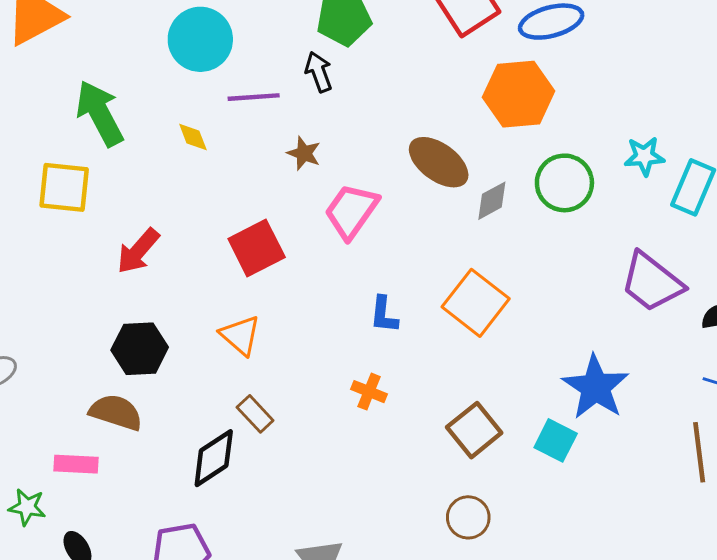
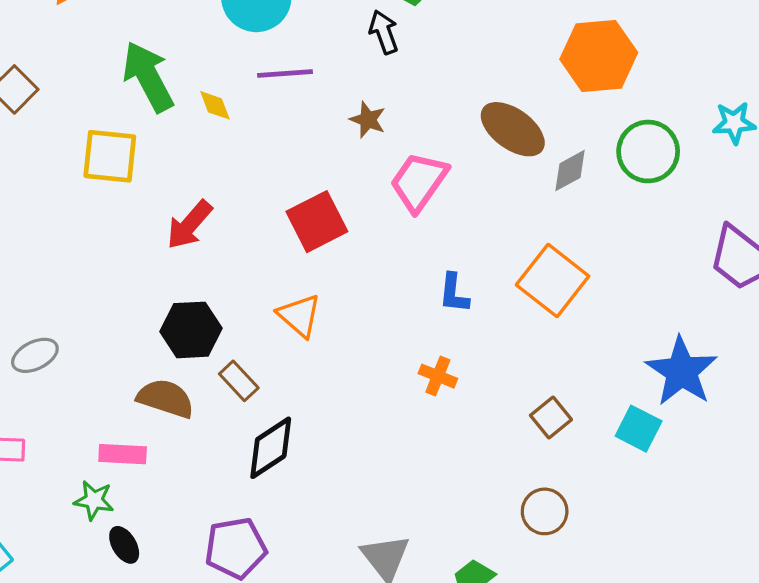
purple line: (254, 97) -> (285, 73), moved
yellow diamond: (193, 137) -> (215, 105), moved
brown rectangle: (255, 414) -> (239, 381), moved
brown square: (474, 430) -> (551, 417), size x0.7
green star: (27, 507) -> (94, 500), moved

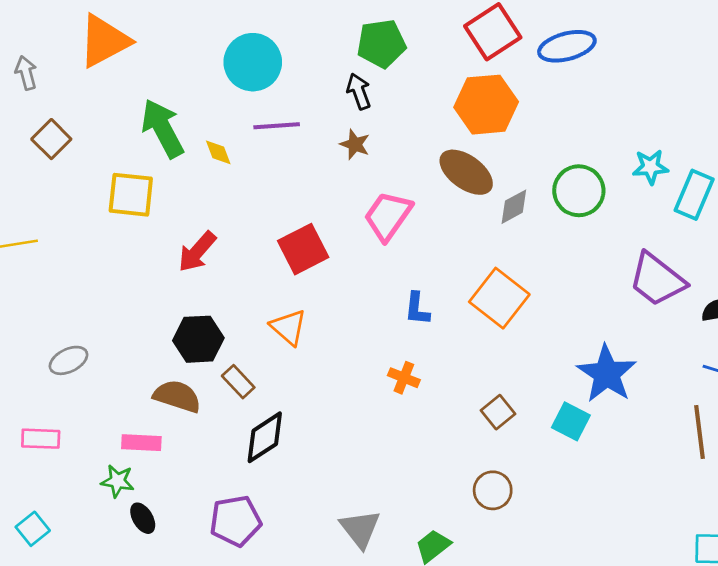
orange hexagon: (599, 56) -> (486, 105), moved
brown star: (368, 120) -> (355, 144), moved

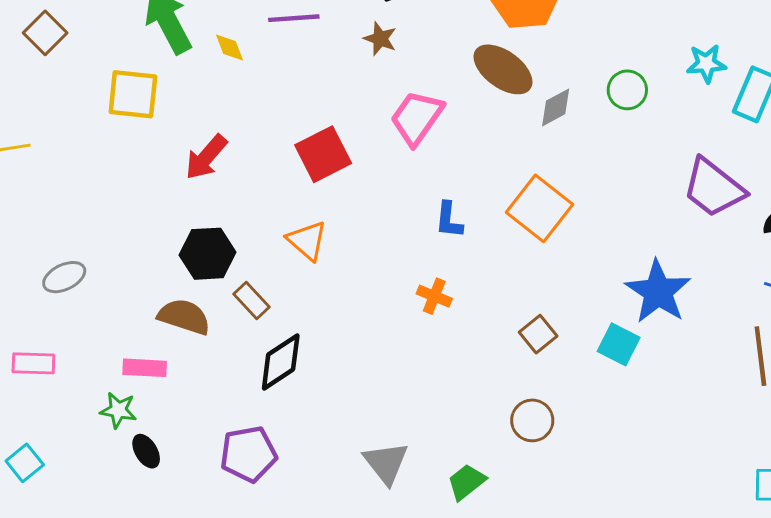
green circle: (579, 191) -> (627, 90), size x0.7

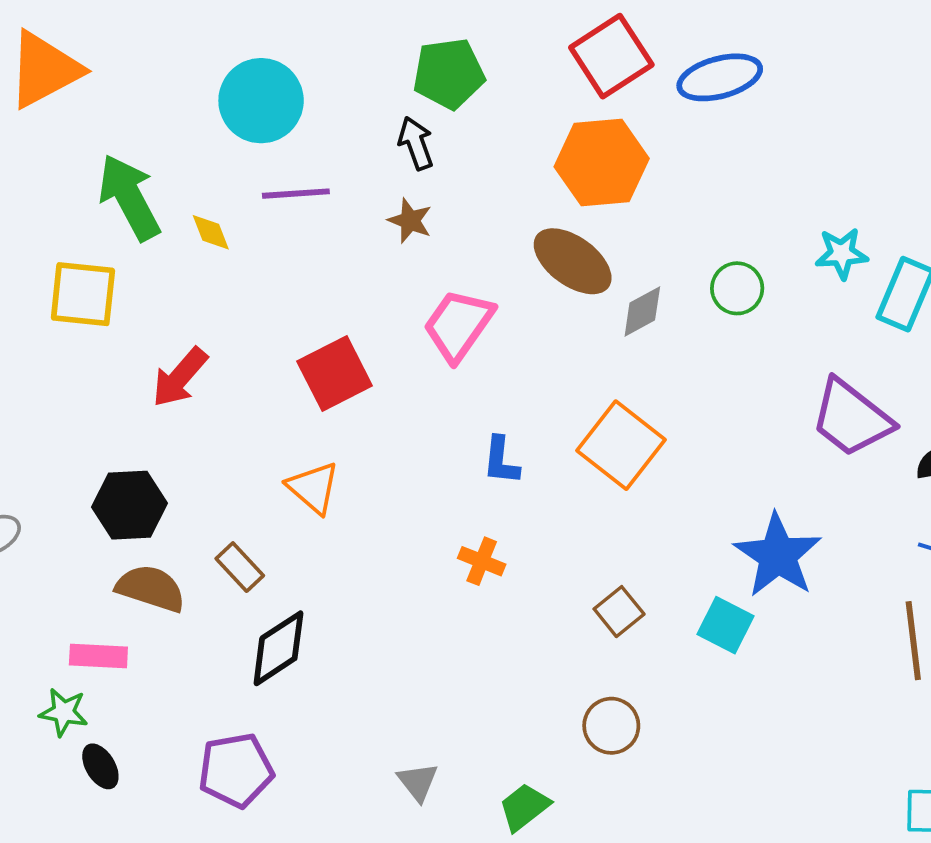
black hexagon: (208, 254) -> (129, 505), moved
gray triangle: (386, 463) -> (418, 782), size x0.7

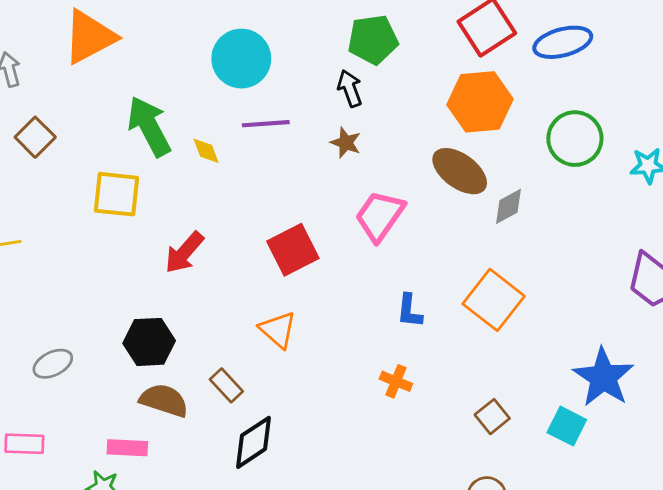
green circle: (737, 288) -> (575, 139), moved, size x1.5

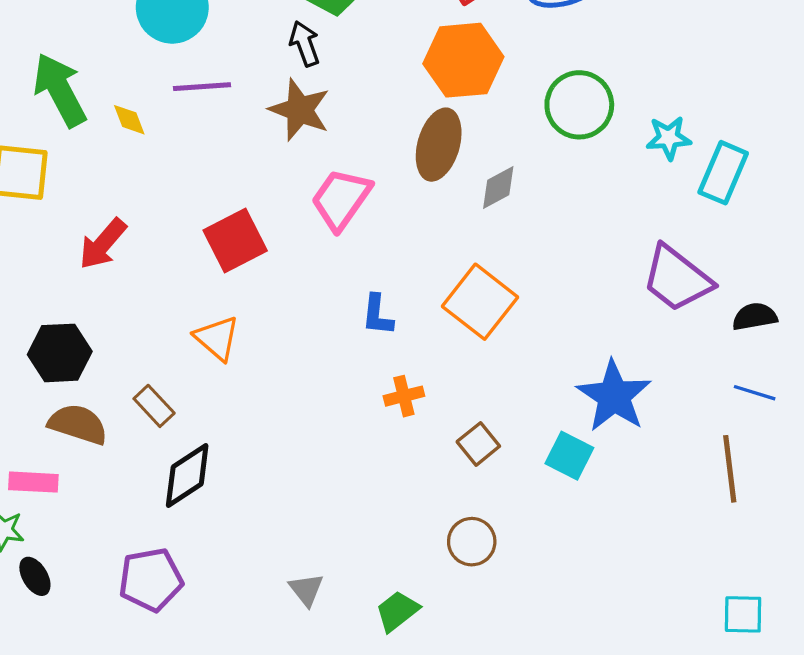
brown star: (346, 143) -> (300, 110), size x1.6
brown ellipse: (460, 171) -> (439, 145), turned 70
orange cross: (396, 381) -> (404, 396), moved, turned -36

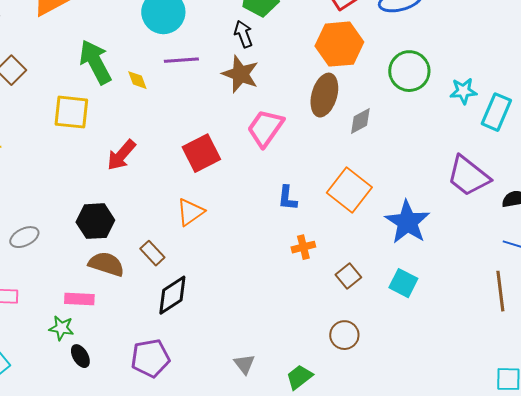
orange triangle: (217, 338) -> (190, 212), turned 44
blue star: (614, 396) -> (407, 222), moved

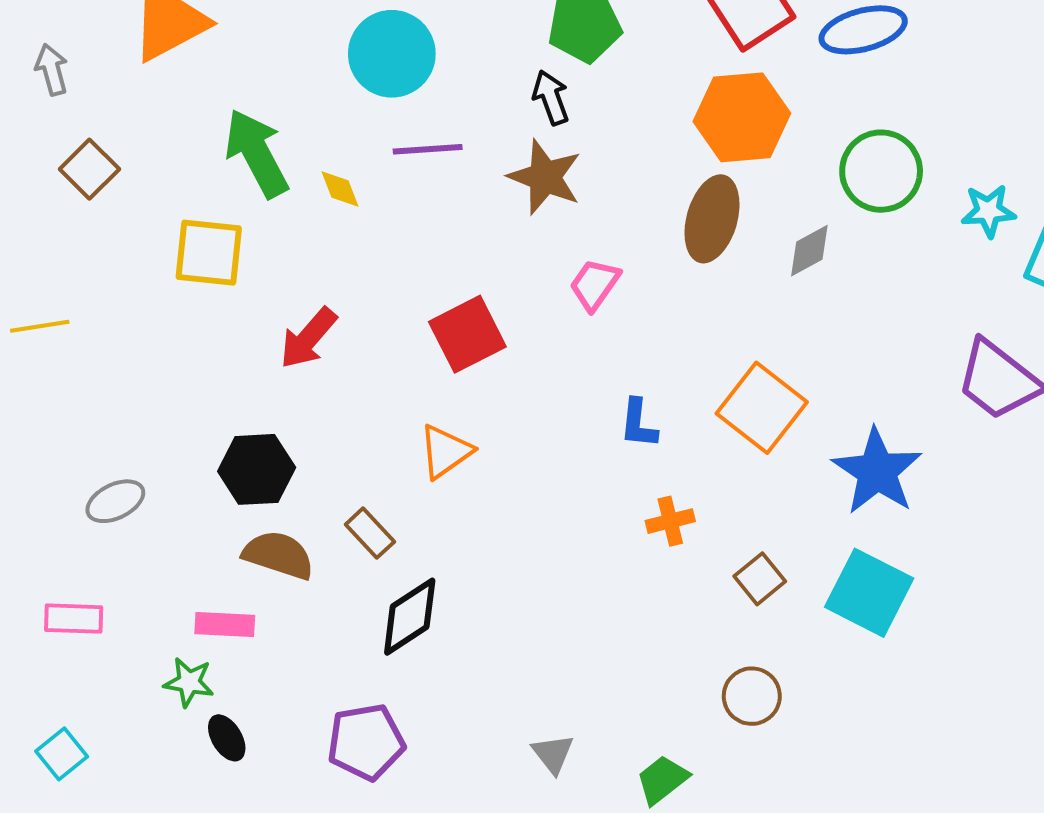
gray diamond: (360, 121) -> (809, 251), moved
pink trapezoid: (265, 128) -> (595, 284), size x0.7
cyan square: (403, 283) -> (869, 593), size x1.5

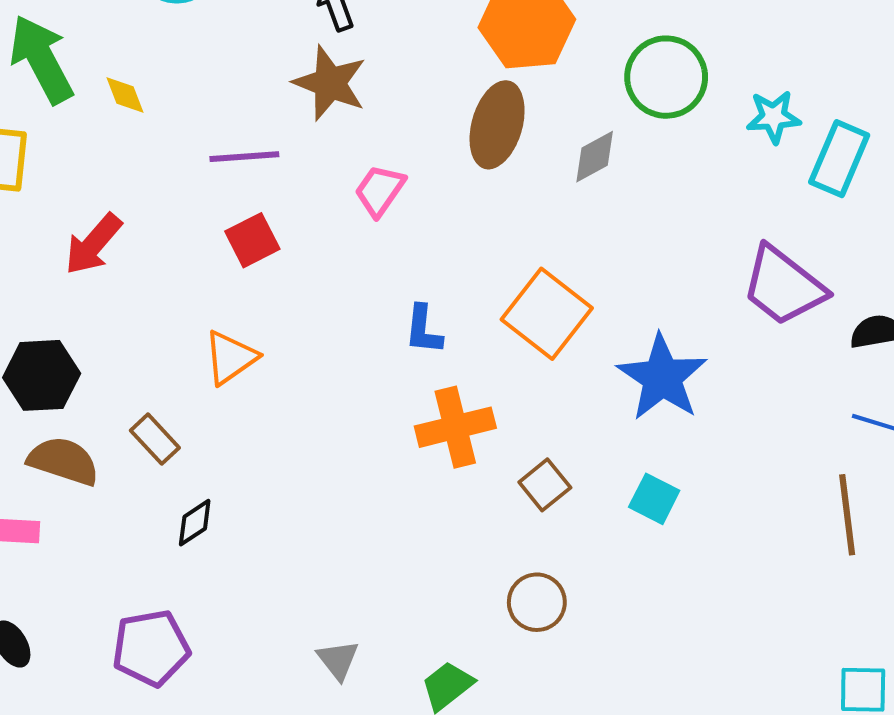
purple line: (428, 149) -> (244, 157), moved
red square: (467, 334) -> (252, 240), size x0.7
orange cross: (670, 521) -> (455, 427), size x1.6
cyan square: (869, 593) -> (654, 499), size x0.6
black diamond: (410, 617) -> (195, 523), size x0.6

